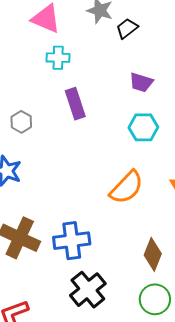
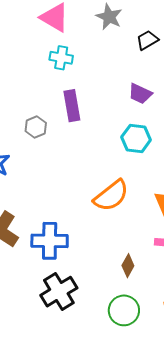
black trapezoid: (127, 28) -> (147, 40), moved
gray hexagon: (21, 122) -> (36, 127), moved
brown diamond: (153, 254) -> (128, 266), size x0.7

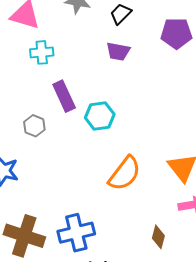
purple trapezoid: (140, 94) -> (118, 51), moved
cyan hexagon: (136, 139) -> (100, 116), moved

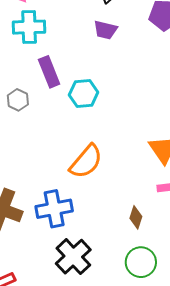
cyan cross: (42, 52) -> (29, 27), size x1.4
orange semicircle: (125, 173) -> (86, 162), moved

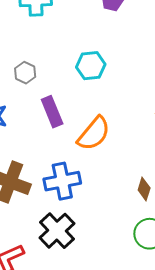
purple rectangle: (49, 72) -> (52, 112), moved
black cross: (73, 257) -> (57, 231), moved

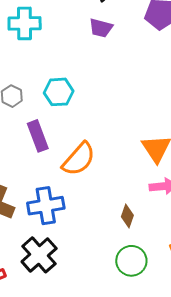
cyan hexagon: (91, 66) -> (59, 92), moved

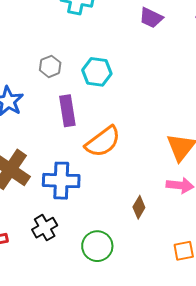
black cross: (39, 255) -> (45, 228), size x0.7
green circle: (131, 261) -> (97, 246), moved

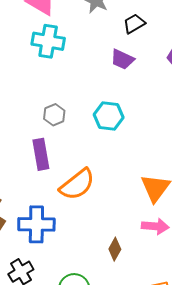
gray hexagon: (50, 66) -> (54, 115), moved
cyan hexagon: (97, 72) -> (109, 116), moved

